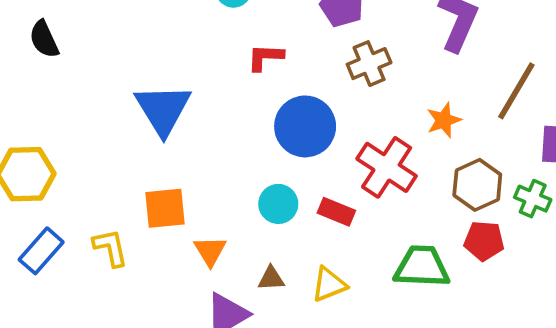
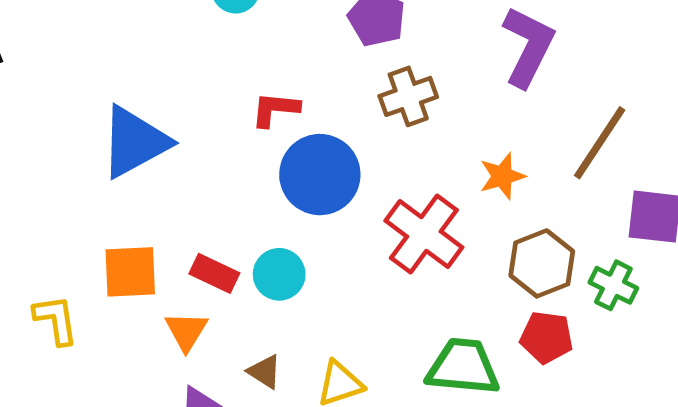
red L-shape: (265, 57) -> (275, 109), moved
blue triangle: (163, 109) -> (135, 142), turned 30
red rectangle: (336, 212) -> (214, 273), moved
brown triangle: (271, 278) -> (265, 372), turned 32

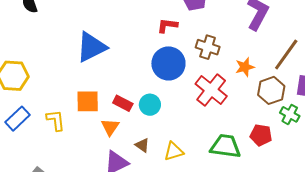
brown cross: (408, 96) -> (208, 47), moved, turned 35
red L-shape: (275, 109) -> (167, 25), moved
brown hexagon: (542, 263) -> (271, 90), moved

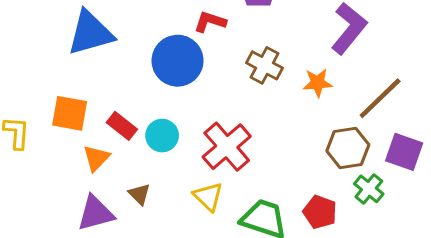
blue circle: (168, 63) -> (178, 61), moved
orange star: (245, 67) -> (318, 83), moved
red cross: (211, 90) -> (227, 147), moved
yellow triangle: (174, 151) -> (208, 197), moved, turned 50

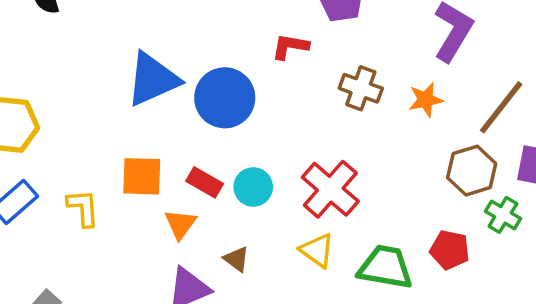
blue circle: (178, 61) -> (225, 98), moved

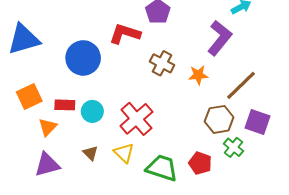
red L-shape: (290, 46) -> (125, 34), size x1.4
blue triangle: (153, 79) -> (24, 39), moved
orange square: (142, 176) -> (29, 96), turned -35
red rectangle: (205, 182) -> (65, 105), turned -36
brown triangle: (237, 259) -> (90, 153), moved

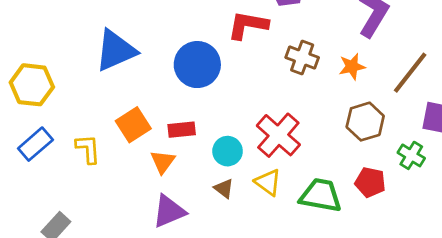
cyan circle: (92, 111) -> (228, 151), moved
brown hexagon: (219, 119) -> (365, 122), moved

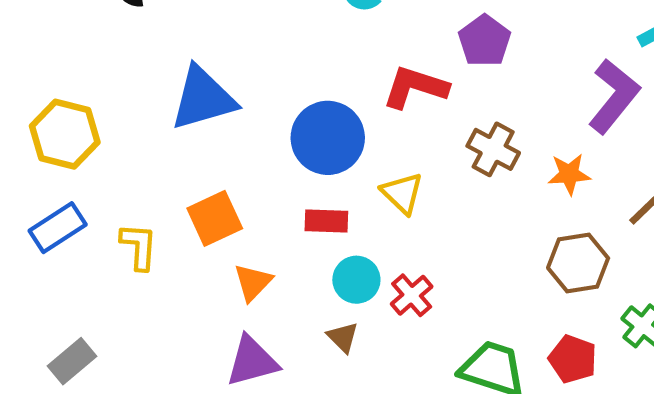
red rectangle: (182, 130) -> (326, 221), moved
red cross: (278, 135) -> (412, 295), moved, size x0.6
yellow triangle: (268, 182) -> (402, 193), moved

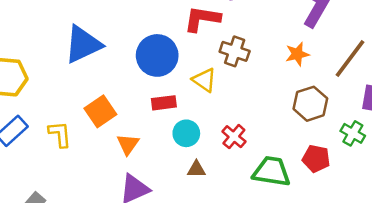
brown cross: (493, 149) -> (235, 51), moved
red cross: (412, 295) -> (234, 137), moved
brown triangle: (343, 337) -> (196, 169), moved, turned -36

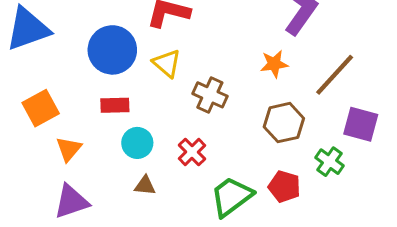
brown cross: (235, 51) -> (210, 95), moved
yellow triangle: (204, 80) -> (167, 63), moved
green trapezoid: (272, 171) -> (231, 196), turned -51

